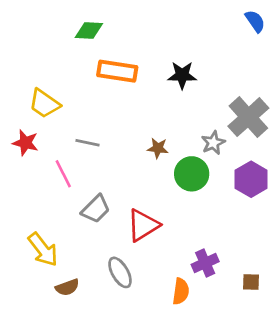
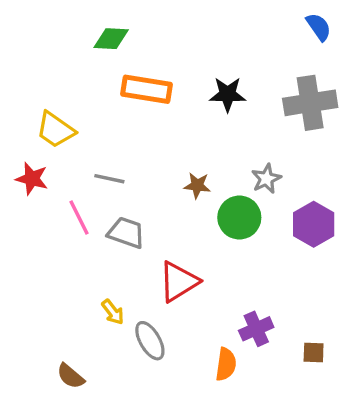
gray cross: (248, 117) -> (310, 103), moved, turned 33
gray trapezoid: (96, 209) -> (126, 233), moved, turned -116
yellow arrow: (43, 249) -> (113, 312), moved, size x0.6
brown semicircle: (67, 287) -> (71, 376), moved, turned 60

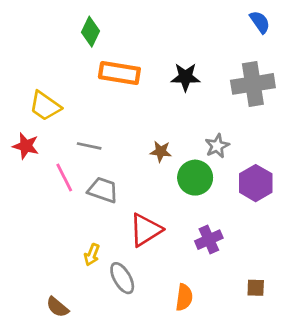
green diamond: (111, 39) -> (90, 32), turned -68
yellow arrow: (113, 312) -> (92, 255), turned 60
purple cross: (256, 329) -> (209, 240), moved

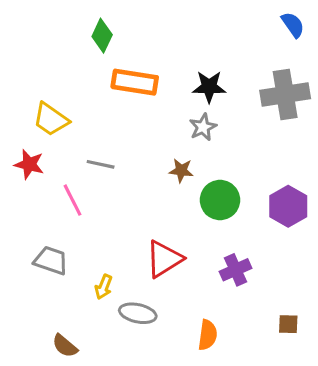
gray star: (217, 146) -> (203, 127), moved
gray trapezoid: (103, 190) -> (51, 261), moved
gray ellipse: (122, 278) -> (138, 313), turned -48

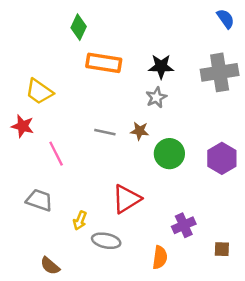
gray line: (101, 164) -> (105, 132), moved
purple cross: (235, 270) -> (184, 225), moved

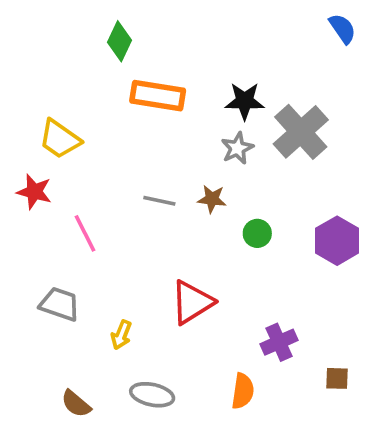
gray cross: (220, 72) -> (301, 132), moved, turned -33
green circle: (169, 154) -> (257, 233), size x0.6
gray ellipse: (106, 241) -> (152, 395), moved

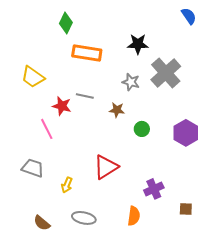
black star: (245, 101) -> (138, 44), moved
gray star: (237, 148) -> (131, 82), turned -30
red star: (34, 192) -> (62, 106), moved
gray line: (159, 201) -> (85, 96), moved

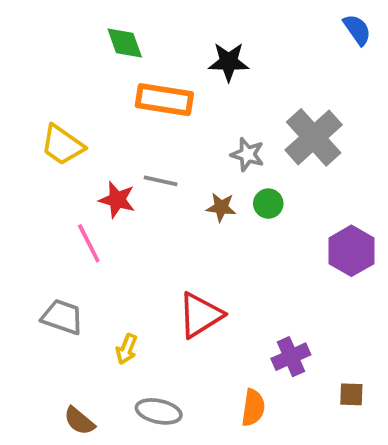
green diamond: (66, 23) -> (125, 43), turned -45
black star: (138, 44) -> (229, 62), moved
green circle: (142, 129) -> (268, 204), moved

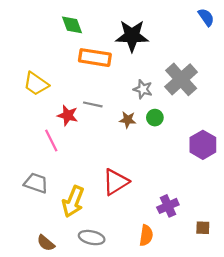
black star: (229, 62) -> (132, 36), size x1.4
yellow arrow: (127, 349) -> (73, 202), size x1.8

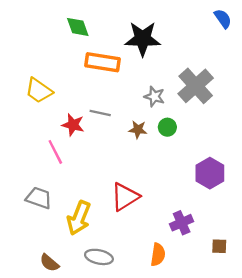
purple hexagon: (203, 145) -> (210, 173), moved

